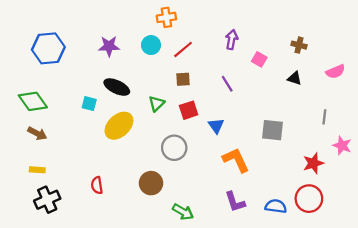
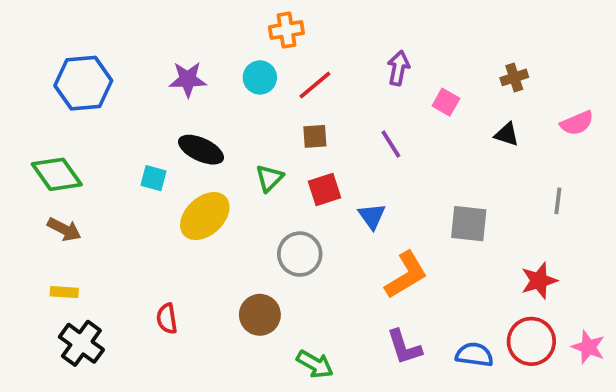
brown cross: (299, 45) -> (514, 77), turned -32
pink star: (342, 146) -> (588, 347), moved
orange L-shape: (236, 160) -> (406, 275), turned 84
black cross: (47, 200) -> (81, 343), turned -30

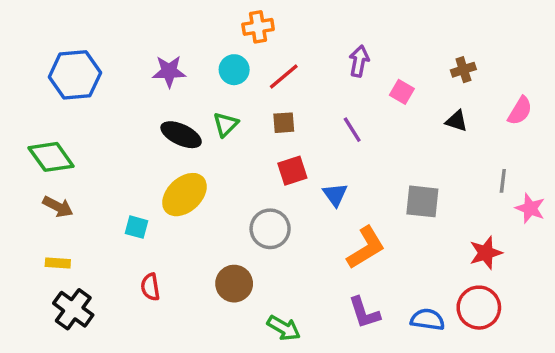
pink semicircle: (577, 123) -> (520, 111), turned -36
cyan square: (154, 178) -> (137, 227), moved
green triangle: (269, 178) -> (226, 124), moved
pink star: (588, 347) -> (530, 208), moved

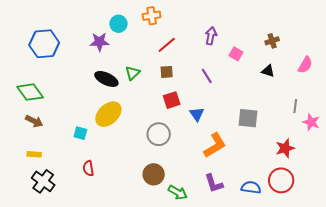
cyan circle: (234, 70) -> (118, 24), moved
brown circle: (234, 284) -> (154, 174), moved
green arrow: (284, 328) -> (178, 192), moved

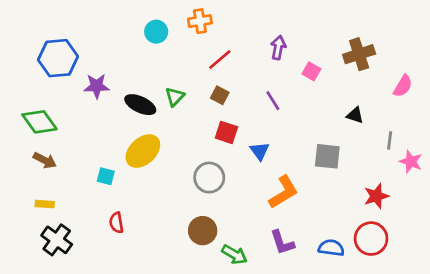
brown cross: (272, 41) -> (359, 54), size x1.6
purple star: (99, 42) -> (96, 86), moved
black triangle: (268, 71) -> (355, 115), moved
brown square: (167, 72) -> (220, 95), turned 32
red square: (172, 100) -> (226, 132), turned 36

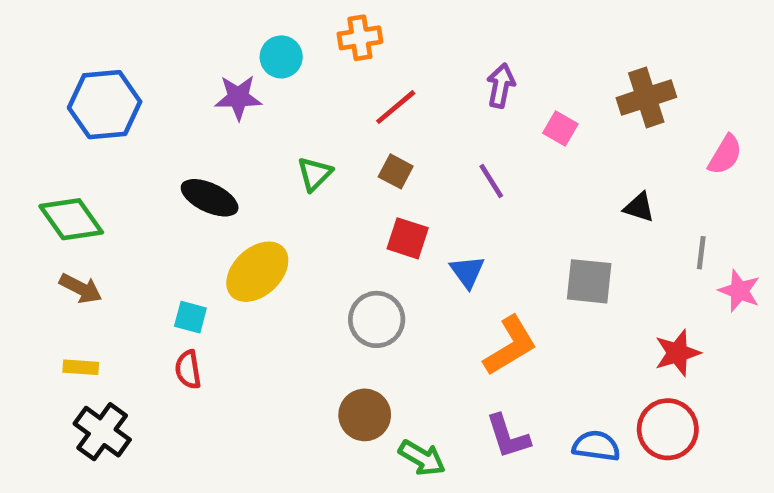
purple star: (96, 86) -> (238, 98), moved
black ellipse: (140, 105) -> (210, 198), moved
red semicircle: (116, 223) -> (188, 370), moved

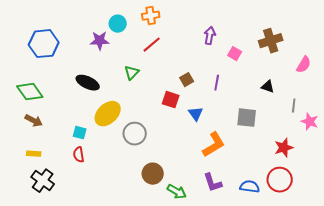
red line: (396, 107) -> (152, 45), moved
brown square: (396, 171) -> (187, 80), moved, turned 32
purple line: (491, 181) -> (217, 83), moved, turned 42
gray circle: (377, 319) -> (135, 134), moved

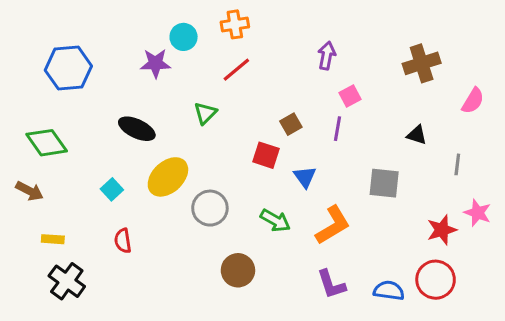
pink square: (235, 54) -> (350, 96), moved, turned 32
brown arrow: (34, 121) -> (29, 191), moved
pink star: (310, 122) -> (478, 213), moved
cyan square: (80, 133) -> (112, 189), moved, turned 32
green arrow: (177, 192) -> (275, 221), moved

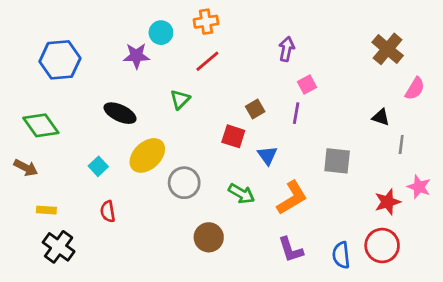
brown cross: (422, 63) -> (388, 49), moved, turned -32
black triangle: (417, 135) -> (381, 117), moved
blue semicircle: (389, 291) -> (341, 255), turned -104

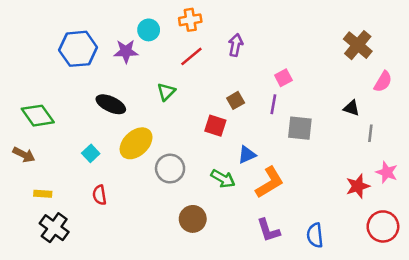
purple arrow: (287, 49) -> (236, 45), moved
blue hexagon: (60, 60) -> (78, 49), moved
blue triangle: (267, 155) -> (247, 155), moved, turned 42
gray square: (337, 161) -> (300, 128), moved
red circle: (382, 246) -> (383, 226), moved

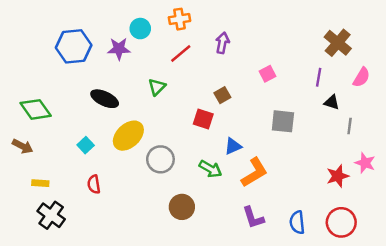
purple line: (273, 104) -> (319, 77), moved
red circle: (383, 226) -> (341, 222), moved

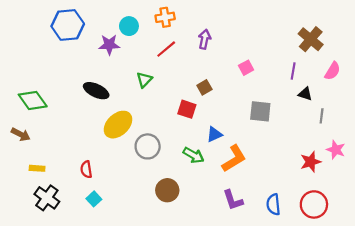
blue hexagon: (74, 46) -> (68, 25), moved
cyan square: (86, 145) -> (94, 199), moved

